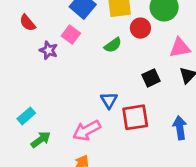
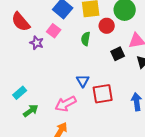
red semicircle: (28, 23) -> (21, 22), size x1.5
green semicircle: (113, 45) -> (86, 39), turned 136
black square: (151, 78) -> (118, 54), moved

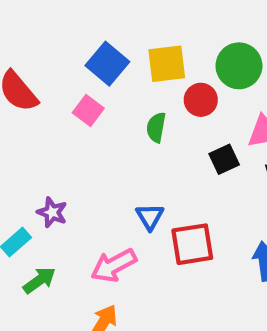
purple star: (37, 43) -> (52, 212), moved

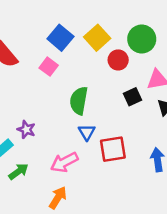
yellow square: (167, 64) -> (97, 38), turned -35
green semicircle: (156, 127) -> (79, 101), moved, size x1.5

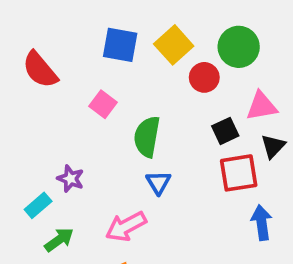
blue square: (60, 38) -> (120, 45), turned -30
pink square: (49, 67) -> (103, 104), moved
red square: (113, 149) -> (239, 173), moved

